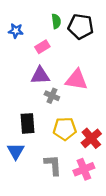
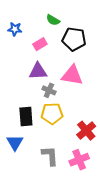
green semicircle: (56, 21) -> (53, 20), turned 128
black pentagon: (81, 27) -> (74, 39), moved
yellow pentagon: (65, 129) -> (52, 113), moved

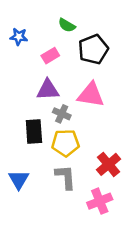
black pentagon: (74, 39) -> (93, 49), turned -30
black rectangle: (26, 116) -> (34, 132), moved
gray L-shape: (50, 156) -> (66, 177), moved

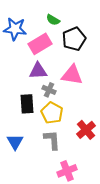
blue star: (19, 37) -> (15, 29), size x1.6
pink rectangle: (50, 56) -> (40, 44), size x1.6
yellow pentagon: (66, 143) -> (52, 113), turned 30
pink cross: (100, 201) -> (67, 171), moved

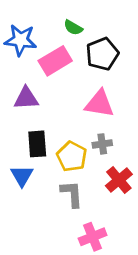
purple triangle: (38, 71) -> (26, 98), moved
gray cross: (49, 90) -> (102, 144), moved, turned -32
blue triangle: (15, 142) -> (22, 176), moved

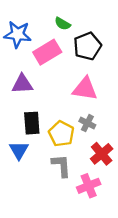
gray cross: (102, 144) -> (87, 123), turned 35
pink cross: (93, 237) -> (89, 186), moved

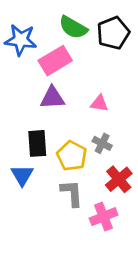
green semicircle: (63, 24) -> (73, 27), size x1.5
black pentagon: (87, 46) -> (113, 33), moved
purple triangle: (22, 84) -> (52, 98), moved
pink triangle: (85, 89) -> (99, 103), size x0.6

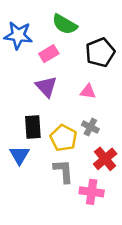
black pentagon: (113, 33) -> (100, 52), moved
pink rectangle: (55, 61) -> (49, 54), size x0.7
purple triangle: (52, 98) -> (46, 87), turned 50
pink cross: (104, 217) -> (92, 192), turned 30

